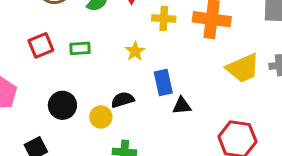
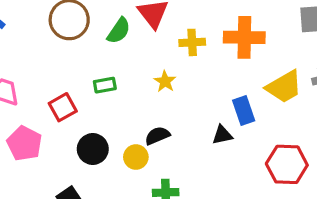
red square: (41, 45) -> (63, 107), moved
blue rectangle: (163, 82) -> (244, 110), moved

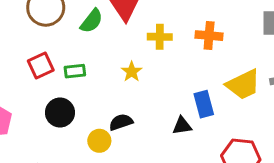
orange cross: (244, 37) -> (209, 36), size x0.7
red square: (63, 107) -> (41, 66), moved
black circle: (93, 149) -> (60, 113), moved

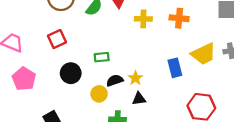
green rectangle: (75, 71) -> (102, 57), moved
yellow star: (132, 72) -> (135, 78), moved
black triangle: (182, 126) -> (139, 99), moved

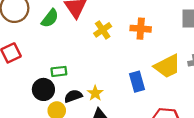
yellow cross: (143, 19) -> (103, 30), turned -35
black circle: (71, 73) -> (43, 89), moved

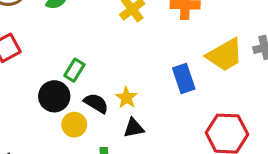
green rectangle: (59, 71) -> (74, 70), turned -49
black semicircle: (73, 96) -> (96, 103), turned 54

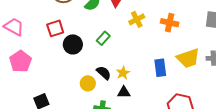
green rectangle: (74, 70) -> (103, 38), moved
black circle: (54, 96) -> (73, 44), moved

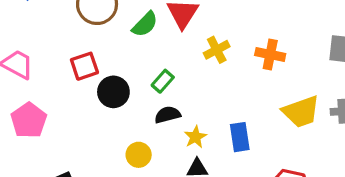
blue rectangle: (160, 68) -> (240, 137), moved
black semicircle: (104, 73) -> (168, 115), moved, turned -56

